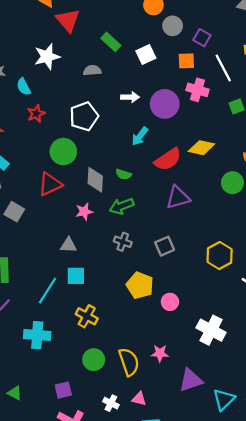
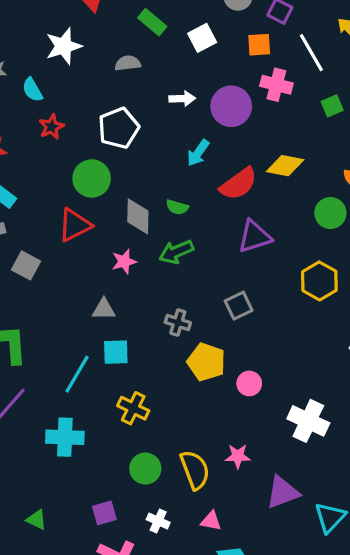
gray cross: (123, 242) -> (178, 323), moved
yellow hexagon: (220, 256) -> (319, 281), moved
white cross: (111, 403) -> (158, 521), moved

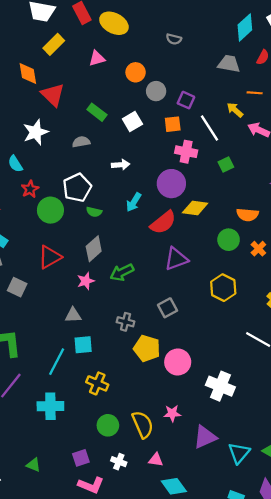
purple circle: (231, 106) -> (171, 184), moved
green circle: (92, 178) -> (50, 210), moved
green semicircle: (177, 207) -> (94, 212), moved
gray diamond: (138, 216) -> (94, 249), turned 50
pink circle: (249, 383) -> (178, 362), size x1.5

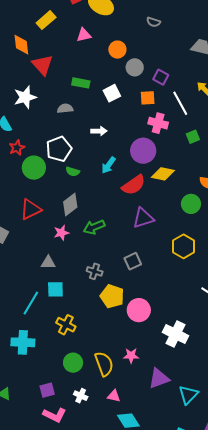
green rectangle: (97, 112) -> (81, 83), turned -30

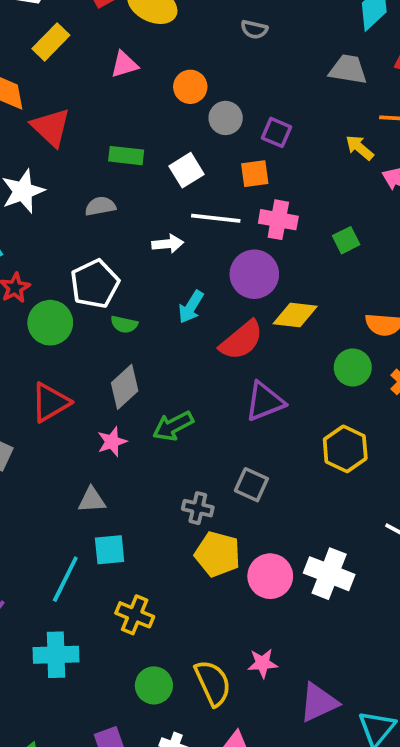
white line: (180, 103) -> (216, 218), moved, turned -50
gray square: (133, 261) -> (251, 485), turned -36
gray cross: (95, 271) -> (198, 508), moved
white cross: (176, 334) -> (329, 574), moved

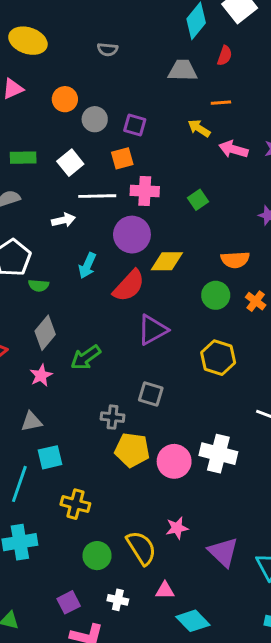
purple triangle: (319, 702) -> (223, 552), turned -44

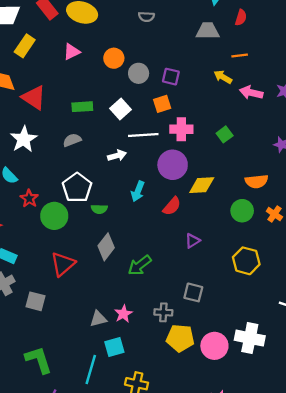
red semicircle: (129, 286) -> (172, 206), size x0.7
purple triangle: (153, 330) -> (192, 241), size x0.6
pink star: (41, 375) -> (123, 314), moved

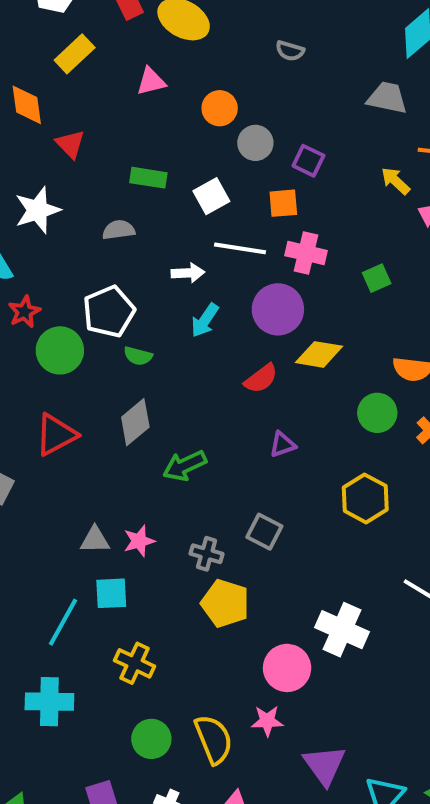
red triangle: (34, 98) -> (70, 144), size x0.7
cyan arrow: (138, 191) -> (205, 320), moved
pink circle: (214, 346) -> (287, 668), moved

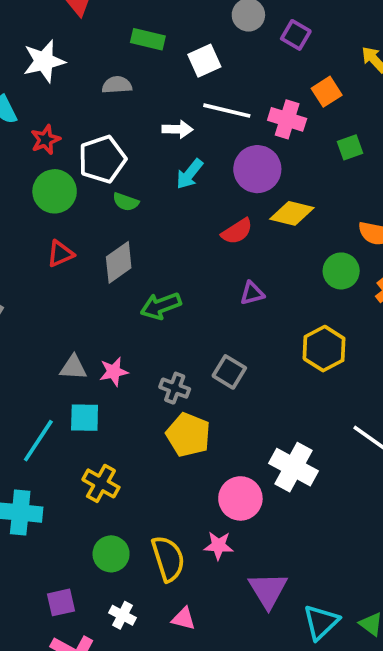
orange square: (283, 203) -> (327, 92), moved, turned -32
red star: (24, 312) -> (45, 140), moved
red triangle: (56, 435) -> (60, 254), moved, size x0.7

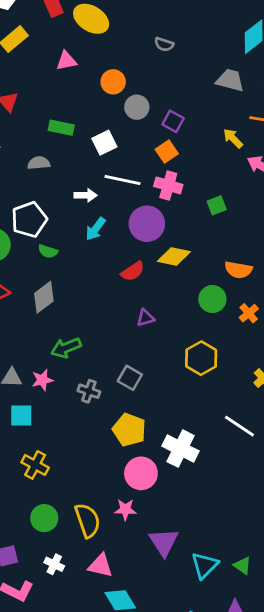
orange square: (327, 92) -> (167, 152), moved
green arrow: (161, 306) -> (66, 348), moved
yellow pentagon: (188, 435) -> (129, 430), moved
pink triangle: (183, 619) -> (100, 566), size x1.4

